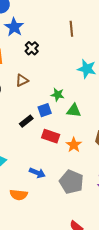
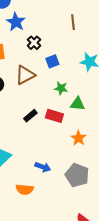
brown triangle: (22, 80) -> (25, 75), size x1.5
blue square: (45, 110) -> (52, 61), moved
red rectangle: (51, 136) -> (54, 116), moved

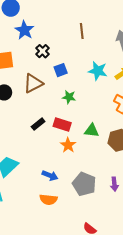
green triangle: (78, 104) -> (92, 131), moved
orange star: (79, 138) -> (68, 145), moved
orange semicircle: (25, 189) -> (48, 199), moved

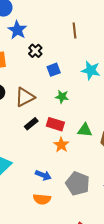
brown triangle: (33, 83) -> (25, 97), moved

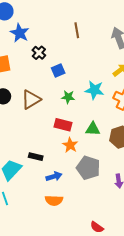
cyan star: (91, 70) -> (94, 90), moved
black rectangle: (31, 124) -> (36, 157), moved, turned 56
blue arrow: (43, 175) -> (54, 176), turned -35
gray pentagon: (78, 184) -> (88, 168), moved

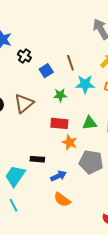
brown line: (77, 30) -> (70, 63), moved
orange semicircle: (54, 200) -> (62, 200), turned 42

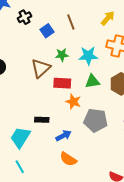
black cross: (24, 56) -> (25, 17), turned 32
cyan star: (85, 84) -> (88, 56), moved
brown triangle: (24, 103) -> (41, 68), moved

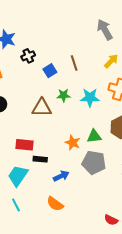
brown triangle: (41, 68) -> (42, 108), turned 40
green triangle: (92, 81) -> (94, 136), moved
red rectangle: (62, 83) -> (25, 145), moved
orange semicircle: (68, 159) -> (55, 204), moved

